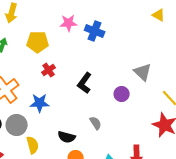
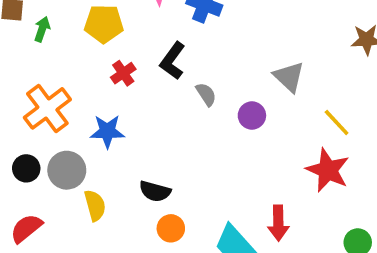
black L-shape: (85, 83) -> (173, 61), moved
gray semicircle: (96, 123) -> (206, 94), moved

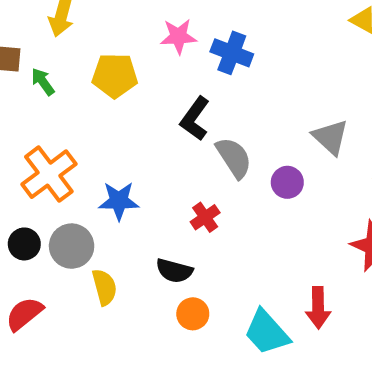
green arrow: (42, 29) -> (43, 82), turned -55
red cross: (123, 73) -> (205, 217), moved
gray semicircle: (206, 94) -> (234, 158), size x1.5

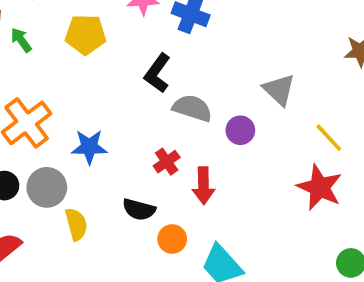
gray semicircle: (234, 158) -> (192, 108), turned -39
red arrow: (318, 308) -> (203, 186), moved
orange circle: (193, 314) -> (172, 239), moved

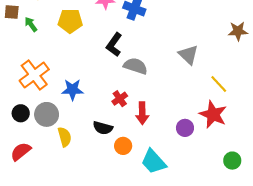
purple circle: (240, 130) -> (185, 128), moved

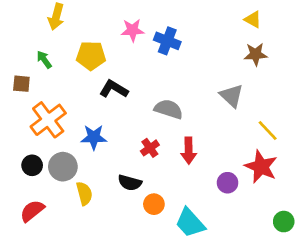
brown square: (12, 12) -> (21, 84), moved
brown star: (238, 31) -> (256, 54), moved
black L-shape: (114, 45) -> (114, 89), moved, turned 85
red arrow: (142, 113) -> (189, 151), moved

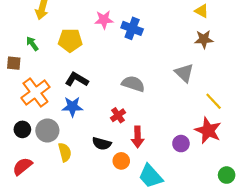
black L-shape: (114, 89) -> (77, 79), moved
red arrow: (189, 151) -> (138, 137), moved

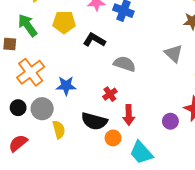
green arrow: (32, 44) -> (27, 25), size x1.6
black L-shape: (77, 79) -> (94, 40), moved
black semicircle: (102, 144) -> (94, 121), size x1.4

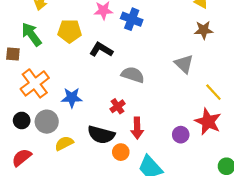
yellow semicircle: (59, 130) -> (64, 143), turned -102

